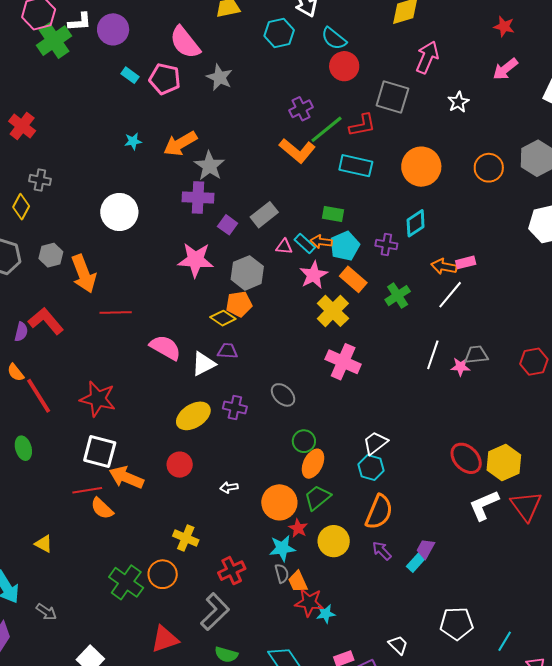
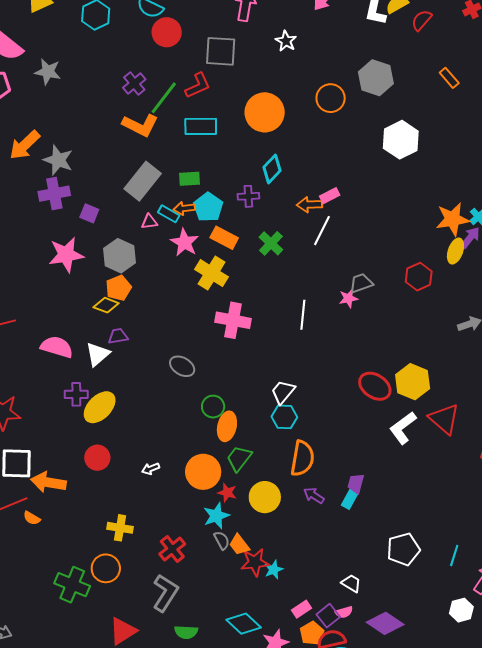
gray rectangle: (264, 215) -> (143, 181), moved, size x1.4
white line: (433, 355) -> (303, 315), moved
purple cross: (235, 407) -> (76, 394), moved
orange semicircle: (102, 508) -> (32, 518), size x0.7

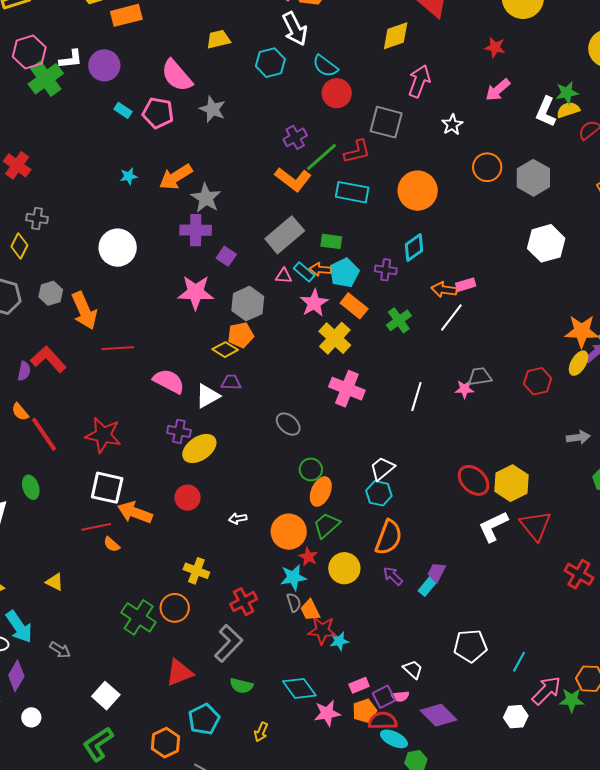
orange circle: (331, 98) -> (487, 167), moved

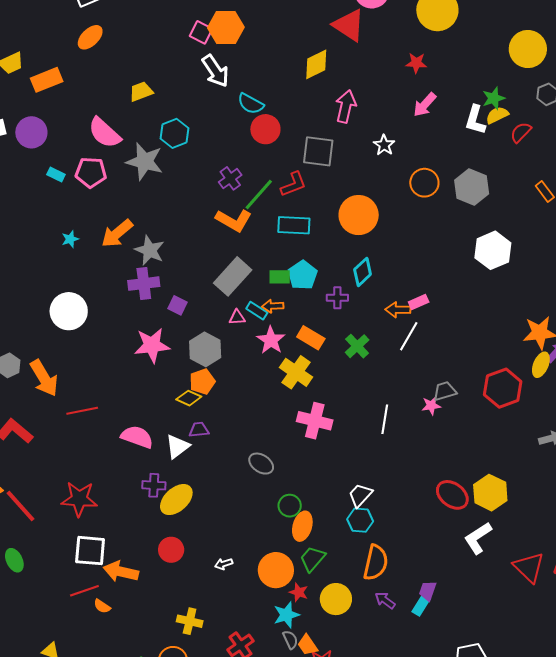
cyan hexagon: (270, 63) -> (175, 133), moved
gray star: (213, 109) -> (145, 161), size x1.4
cyan pentagon: (344, 273) -> (303, 275), moved
red hexagon: (538, 381) -> (503, 388), size x1.4
red triangle: (535, 526) -> (529, 567), moved

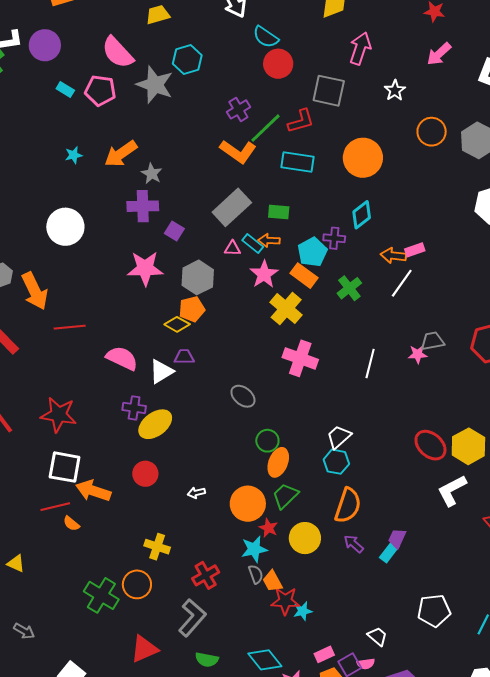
gray star: (150, 250) -> (152, 174), size x0.7
cyan pentagon: (303, 275) -> (312, 252), moved

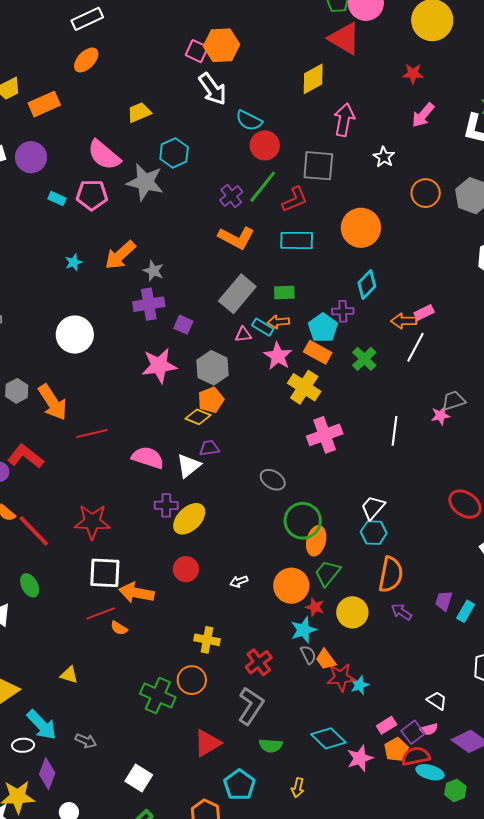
green line: (265, 128) -> (263, 187), moved
pink cross: (300, 358) -> (325, 435), turned -32
green circle: (267, 441) -> (303, 521), size x1.6
cyan rectangle: (389, 552) -> (466, 611), moved

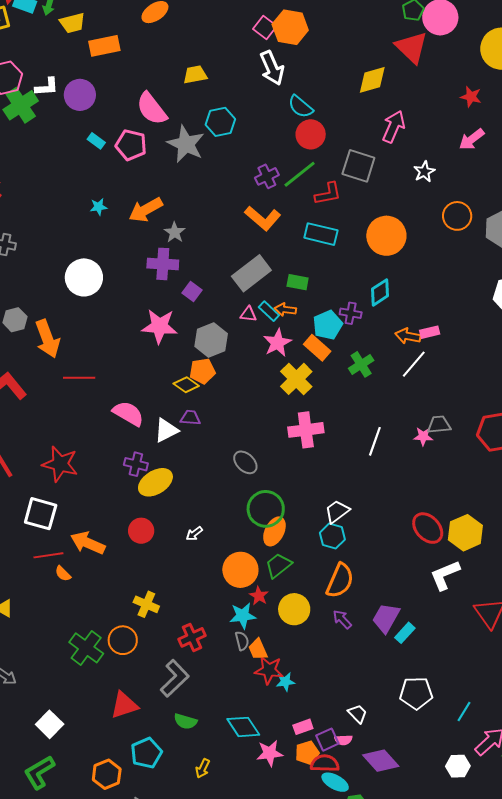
white square: (105, 573) -> (41, 514), moved
white arrow: (239, 581) -> (194, 534), moved, turned -30
purple trapezoid: (444, 601) -> (386, 618), size x1.5

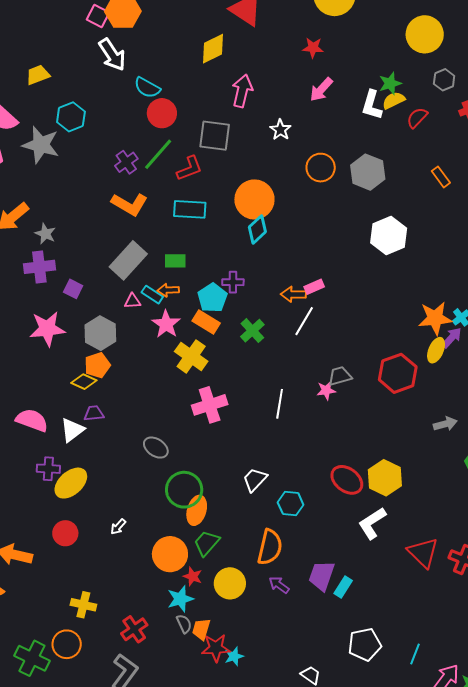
cyan diamond: (380, 292) -> (257, 229), moved
cyan hexagon: (332, 536) -> (291, 504), moved
orange trapezoid: (258, 649) -> (201, 629), turned 50

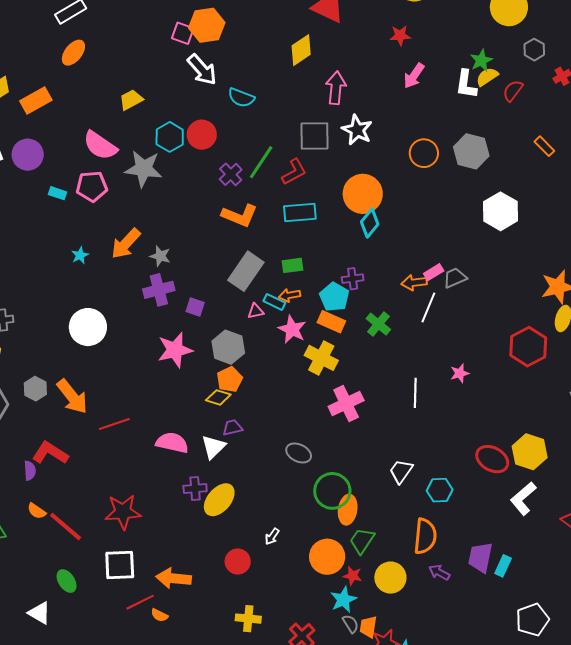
red circle: (162, 113) -> (202, 135), moved
white star: (280, 130) -> (357, 130), moved, size x1.4
gray trapezoid: (340, 376) -> (455, 278), moved
red circle: (65, 533) -> (238, 562), moved

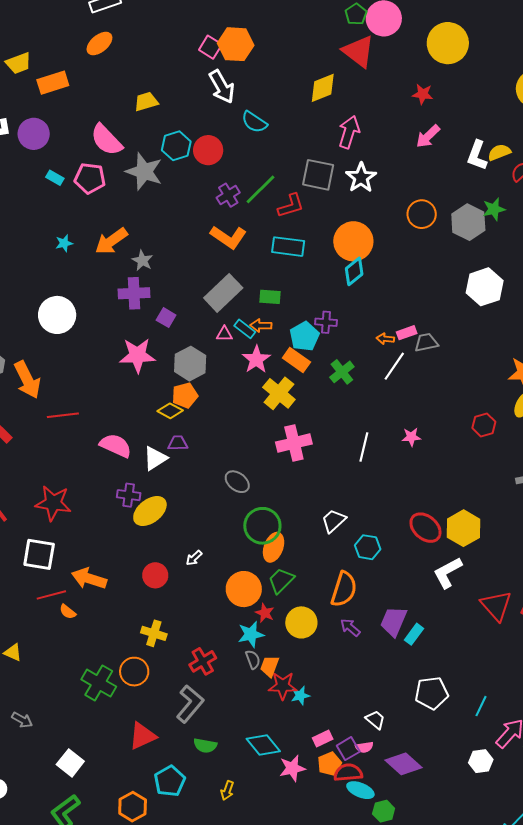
green star: (481, 60) -> (494, 209), moved
orange arrow: (414, 283) -> (385, 339), size x0.7
red hexagon: (528, 347) -> (484, 425), size x0.6

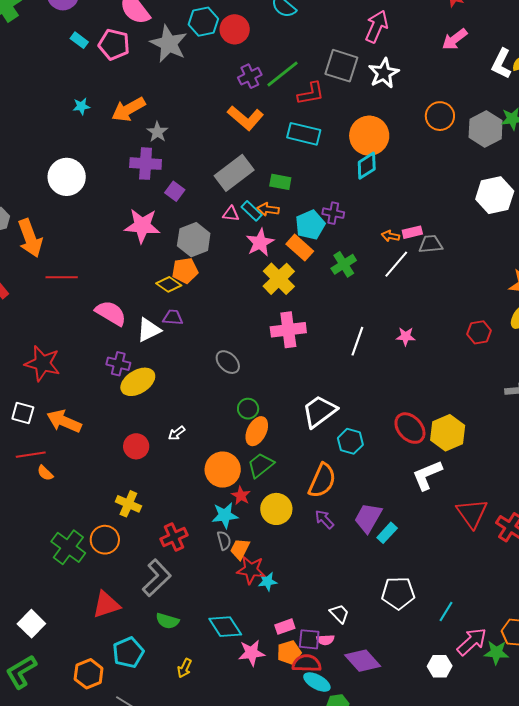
white trapezoid: (334, 521) -> (319, 411), size x1.4
green circle: (262, 526) -> (248, 409), size x0.6
white square: (39, 554) -> (23, 413), size x0.7
orange arrow: (89, 579) -> (64, 421), moved
purple square: (348, 749) -> (309, 639), turned 30

